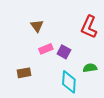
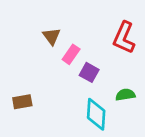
pink rectangle: (46, 49) -> (71, 54), moved, turned -32
brown rectangle: (24, 73) -> (22, 102), moved

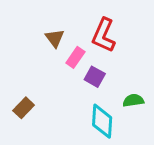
red L-shape: (124, 38) -> (104, 35), moved
brown rectangle: (22, 102) -> (24, 108), turned -36

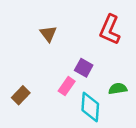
red L-shape: (104, 35) -> (110, 30), moved
pink rectangle: (75, 57) -> (67, 86), moved

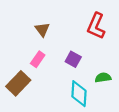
pink rectangle: (67, 86) -> (38, 59), moved
brown rectangle: (21, 95) -> (18, 83), size x1.5

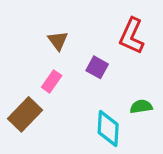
purple square: (73, 59) -> (97, 67), moved

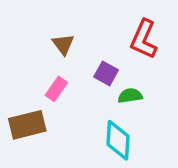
green semicircle: (141, 107) -> (130, 96), moved
brown rectangle: (25, 114) -> (27, 125), turned 32

